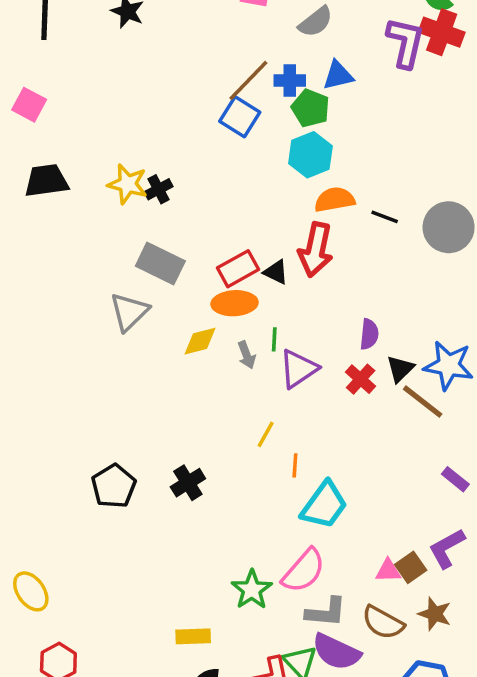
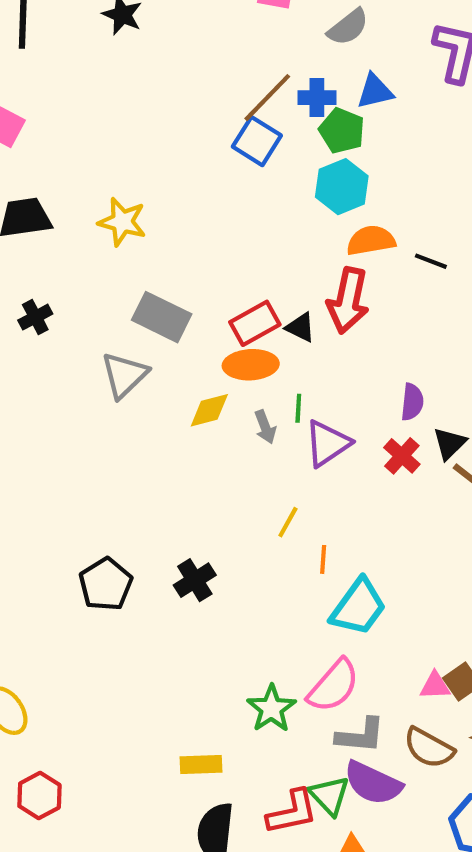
black cross: (159, 189) -> (35, 317), moved

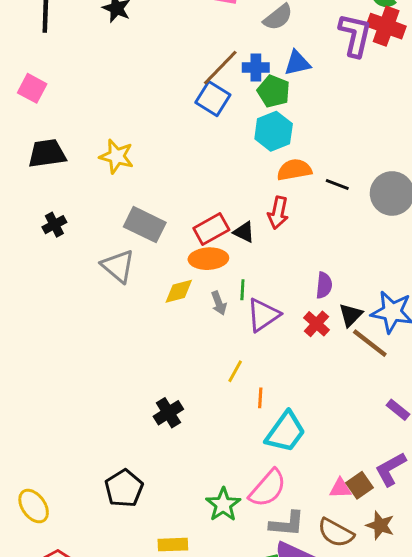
red arrow: (348, 301) -> (278, 213), size x0.7
gray triangle: (124, 375) -> (118, 266), turned -36
black pentagon: (106, 584) -> (124, 488), moved

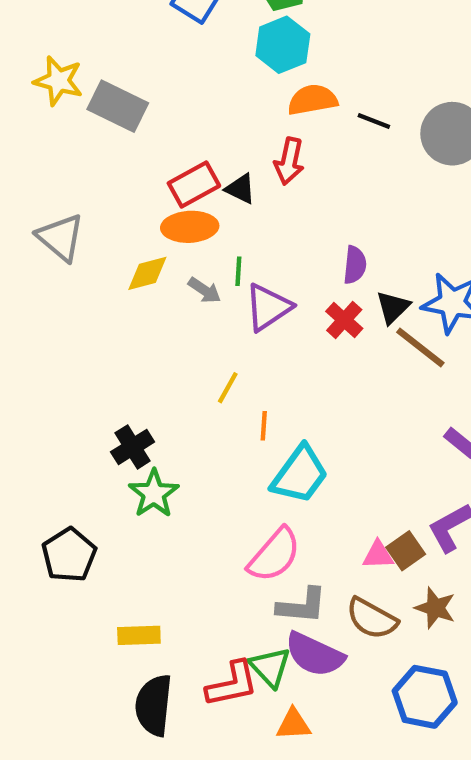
gray rectangle: (145, 225) -> (118, 106), moved
gray arrow: (219, 303) -> (205, 290), turned -35
green star: (223, 505) -> (154, 494), moved

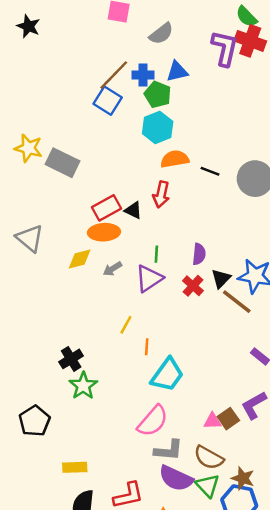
green line: (238, 271) -> (156, 254), moved
gray arrow: (205, 290) -> (113, 269), turned 114
brown star: (435, 608) -> (243, 478), moved
green triangle: (270, 667) -> (208, 486), moved

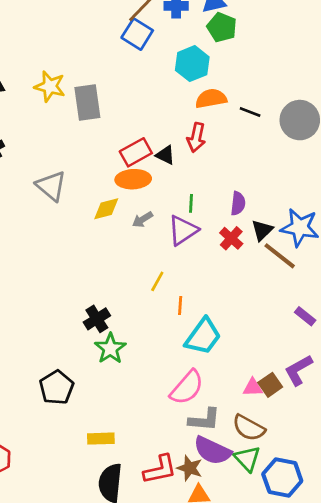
green pentagon: (158, 95) -> (222, 27), moved
gray rectangle: (63, 163) -> (87, 103), turned 56
brown star: (243, 478) -> (190, 468), moved

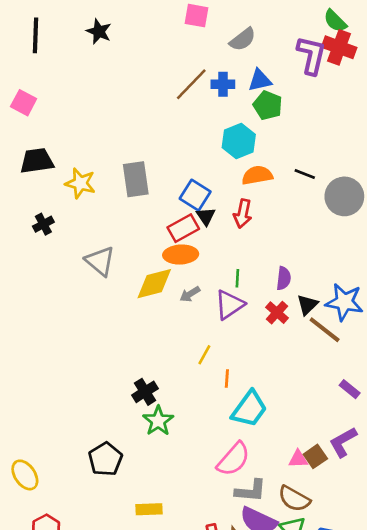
blue square: (137, 34) -> (195, 195), moved
yellow star: (50, 86) -> (80, 183), moved
black line: (250, 112) -> (305, 174), moved
black triangle: (165, 155) -> (206, 216), moved, turned 30
yellow diamond: (106, 209) -> (154, 284), size x1.4

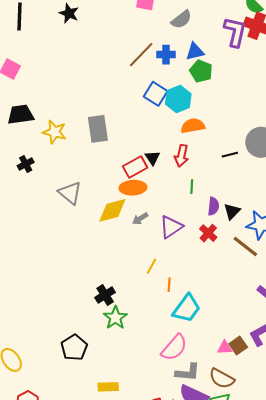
black line: (305, 174) -> (230, 155), moved, turned -35
blue square: (195, 195) -> (156, 94), moved
green line: (237, 278) -> (192, 187), moved
black triangle: (307, 305) -> (232, 211), moved

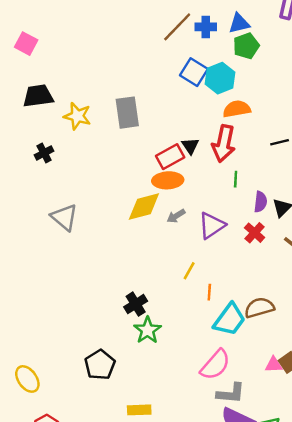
green pentagon: (201, 71) -> (246, 46), turned 30
red arrow: (181, 156) -> (224, 143), size x1.4
gray triangle: (70, 193) -> (64, 217), moved
brown semicircle: (222, 379) -> (259, 308), moved, turned 135

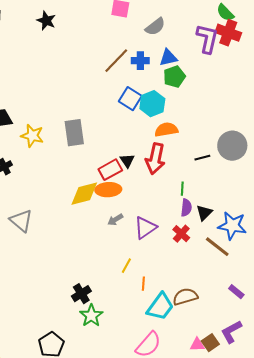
green line: (236, 179) -> (182, 189), moved
yellow diamond: (144, 207) -> (84, 194), moved

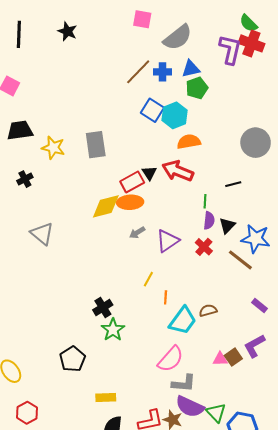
gray semicircle: (155, 27) -> (178, 37), size x1.4
gray circle: (232, 146) -> (256, 143), moved
black line: (202, 158) -> (233, 184), moved
red arrow: (155, 159) -> (178, 171), turned 100
brown semicircle: (185, 297) -> (208, 310), size x0.7

